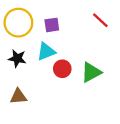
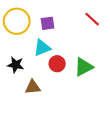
black star: (17, 58) -> (16, 65), moved
brown triangle: (18, 96) -> (33, 87), moved

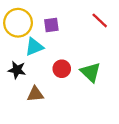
cyan triangle: (42, 48) -> (34, 47), moved
green triangle: (84, 67) -> (91, 72), turned -48

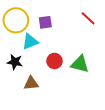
green triangle: (91, 72) -> (80, 64), turned -30

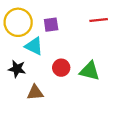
red line: (88, 18) -> (99, 20), turned -49
cyan triangle: (30, 42) -> (34, 46), turned 48

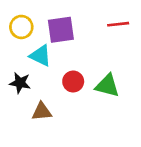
yellow circle: (18, 22) -> (21, 27), size x0.7
purple square: (51, 25) -> (61, 30), size x1.5

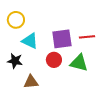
red line: (118, 24) -> (87, 37), moved
purple square: (61, 30) -> (62, 39), moved

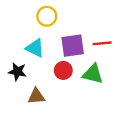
yellow circle: (16, 20) -> (47, 16), moved

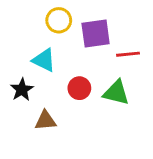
purple square: (73, 46) -> (96, 34), moved
black star: (17, 72) -> (22, 90), turned 30

